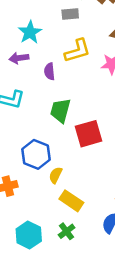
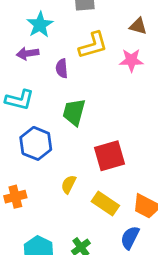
red square: (88, 134) -> (109, 156), moved
blue hexagon: (36, 154) -> (36, 143), moved
yellow rectangle: (71, 201) -> (105, 204), moved

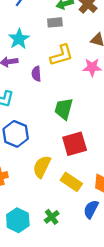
green trapezoid: (74, 112) -> (64, 109), moved
yellow semicircle: (69, 184) -> (42, 167), size x1.5

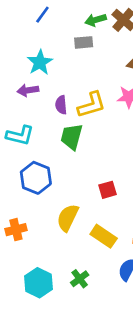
yellow L-shape: (61, 55) -> (92, 105), moved
green trapezoid: (64, 109) -> (72, 137), moved
red square: (75, 144) -> (107, 190), size x0.6

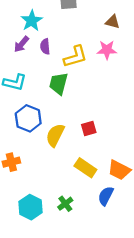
purple arrow: (28, 90) -> (21, 44), turned -42
purple semicircle: (61, 105) -> (45, 46), moved
yellow semicircle: (68, 218) -> (55, 135), moved

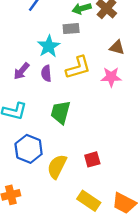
cyan star: (32, 21) -> (49, 46), moved
yellow L-shape: (75, 57) -> (78, 68), moved

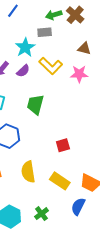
yellow L-shape: (78, 68) -> (51, 66), turned 60
purple semicircle: (46, 73) -> (23, 71), turned -128
yellow semicircle: (57, 167) -> (28, 172), moved, turned -35

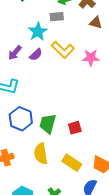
brown triangle: (84, 48) -> (96, 23), moved
green trapezoid: (35, 105) -> (48, 124), moved

